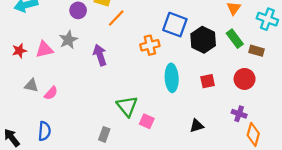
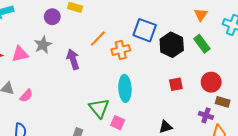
orange line: (116, 18) -> (98, 39), moved
brown rectangle: (256, 51) -> (223, 102), moved
cyan ellipse: (172, 78) -> (125, 88), moved

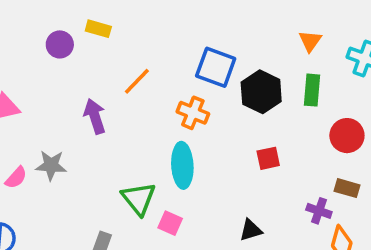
green rectangle: (202, 44) -> (312, 90), turned 42
gray star: (43, 45) -> (51, 165), moved, turned 30
orange cross: (121, 50) -> (193, 113), moved, turned 36
red circle: (211, 82) -> (347, 136), moved

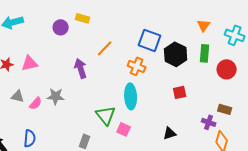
red circle: (347, 136) -> (227, 69), moved

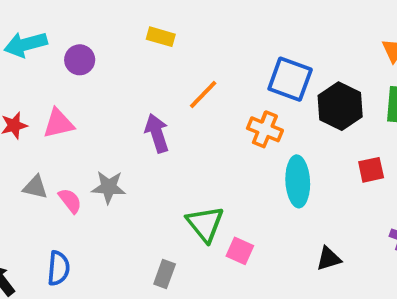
purple circle: (61, 27) -> (80, 60), moved
red square: (180, 92) -> (371, 170), moved
cyan ellipse: (131, 96) -> (298, 181), moved
pink semicircle: (36, 103) -> (70, 201), turned -80

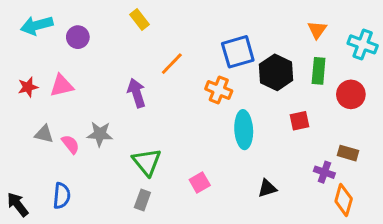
yellow rectangle: (161, 37) -> (139, 20), turned 36
blue square: (290, 79) -> (238, 52), turned -36
green triangle: (205, 224) -> (147, 162), moved
pink square: (240, 251) -> (200, 182), turned 36

